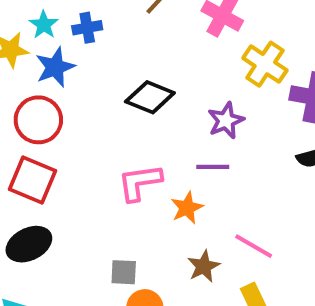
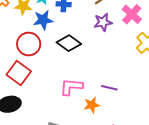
black diamond: (150, 97) -> (69, 43), moved
purple star: (226, 121) -> (103, 22), moved

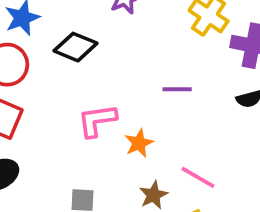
purple line: (109, 88) -> (177, 89), moved

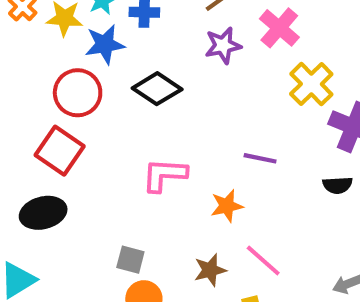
orange star: (139, 143) -> (227, 206), moved

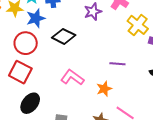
pink L-shape: (164, 175) -> (72, 77), turned 40
black ellipse: (43, 213) -> (30, 103), moved, turned -30

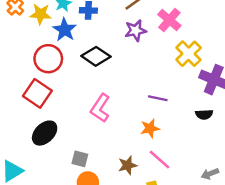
blue star: (36, 18) -> (65, 30), turned -30
pink L-shape: (72, 77) -> (100, 108), turned -100
orange star: (104, 89) -> (150, 128), moved

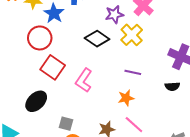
yellow cross: (189, 54) -> (132, 35), moved
black diamond: (96, 56) -> (97, 39), moved
red square: (37, 93) -> (53, 67), moved

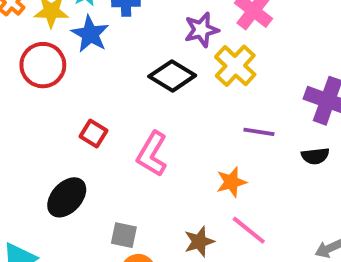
red circle: (40, 38) -> (43, 65), moved
red square: (53, 67) -> (93, 133), size x0.6
purple line: (133, 72) -> (259, 132), moved

